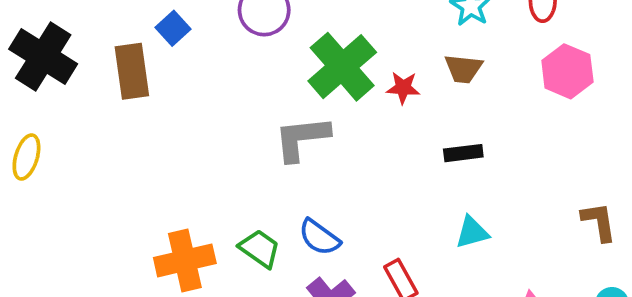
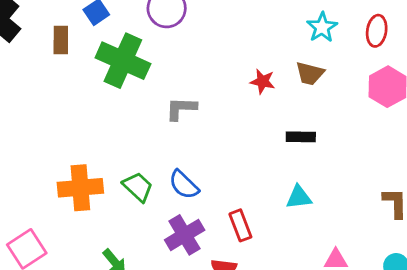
green cross: (342, 67) -> (123, 61), moved, turned -33
brown rectangle: (132, 71) -> (61, 40), size x0.7
gray L-shape: (302, 138) -> (181, 109), size x0.7

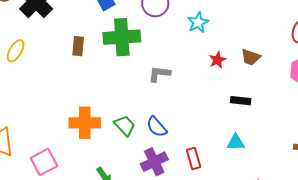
cyan star: (322, 27) -> (198, 22), moved
brown rectangle: (61, 40) -> (78, 46), moved
green cross: (123, 61) -> (122, 37), turned -33
red star: (263, 81) -> (217, 60), turned 30

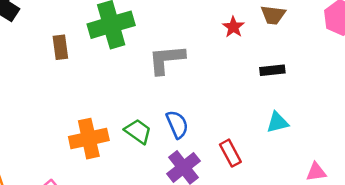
gray L-shape: (159, 74) -> (166, 59), size x1.4
blue semicircle: (157, 127) -> (177, 124), turned -150

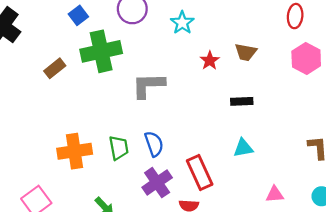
brown rectangle: (60, 47) -> (55, 68), turned 55
green trapezoid: (138, 131) -> (119, 148), turned 40
red rectangle: (230, 153) -> (200, 173), size x1.4

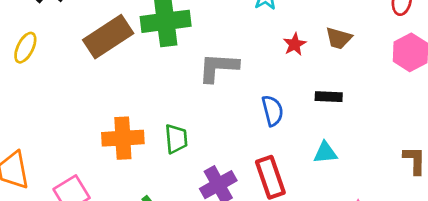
brown rectangle: (55, 68) -> (108, 37), size x1.8
blue semicircle: (154, 144) -> (273, 111), moved

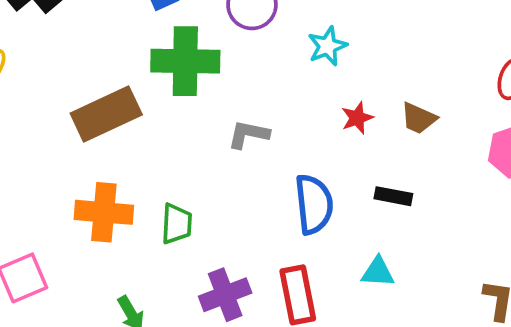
brown rectangle: (108, 37) -> (106, 114), moved
gray L-shape: (218, 67) -> (248, 134), size x0.7
blue semicircle: (273, 111) -> (314, 204), size x1.4

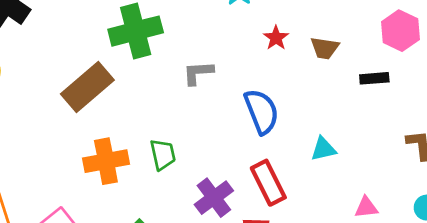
brown trapezoid: (419, 118) -> (325, 48), moved
black rectangle: (393, 196) -> (374, 78), moved

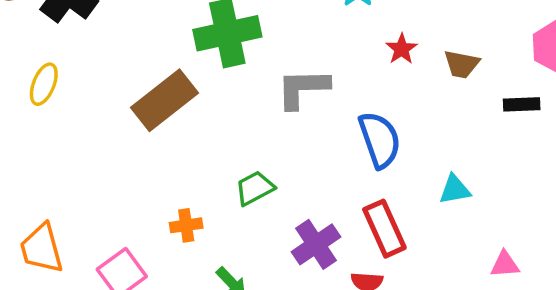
gray L-shape: (198, 73) -> (303, 88), size x1.4
green trapezoid: (163, 155) -> (255, 188), turned -108
orange cross: (106, 161) -> (186, 225), moved, size x0.6

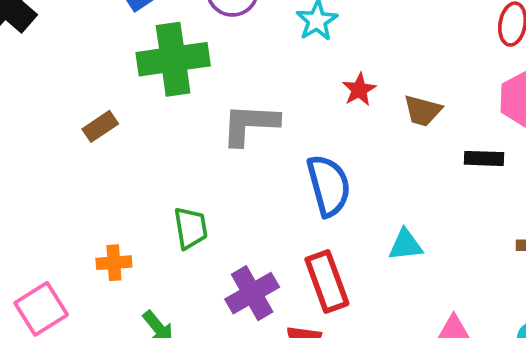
brown rectangle: (164, 100) -> (100, 126), size x0.5
green trapezoid: (255, 188) -> (191, 228), turned 105

